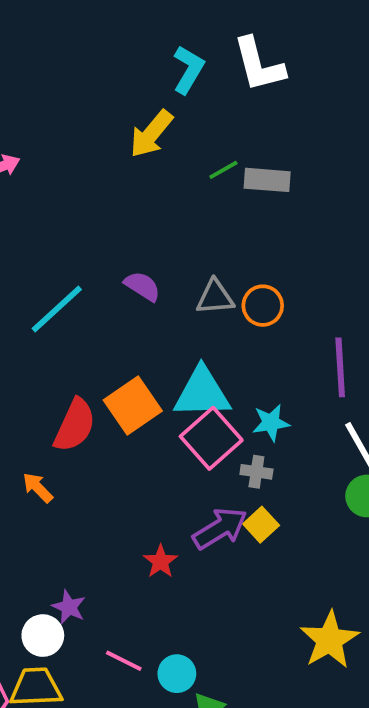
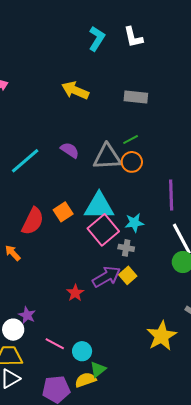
white L-shape: (259, 65) -> (133, 37), size x0.7
yellow arrow: (151, 134) -> (75, 90), moved, turned 72
green line: (223, 170) -> (131, 140), moved
gray triangle: (215, 297) -> (107, 157), size x1.4
orange square: (133, 406) -> (63, 212), size x0.7

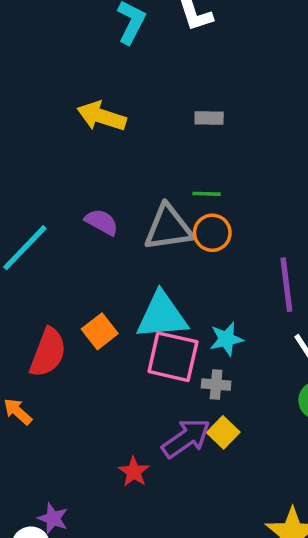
gray rectangle: (136, 97) -> (209, 118), size x0.7
green line: (131, 140) -> (207, 194), turned 35
pink square: (103, 230) -> (173, 357), turned -32

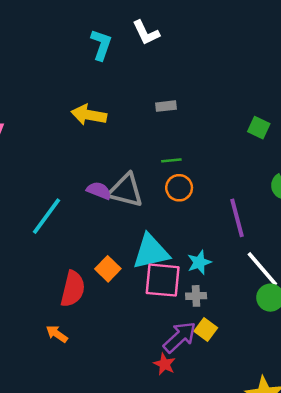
gray triangle: (168, 228) -> (126, 190), moved, turned 30
red star: (134, 472) -> (164, 364), moved

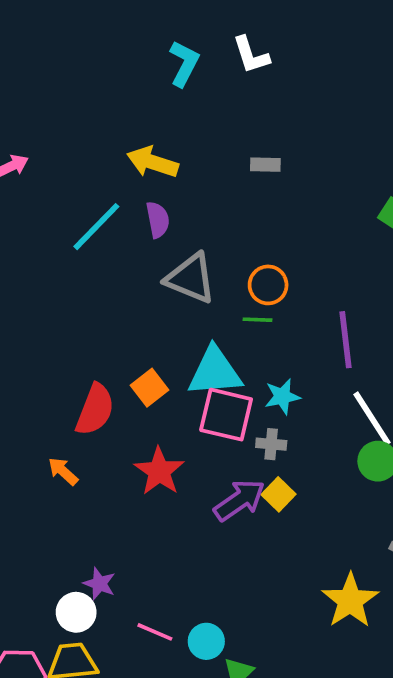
green line: (171, 160) -> (257, 320), moved
purple semicircle: (99, 191) -> (158, 220), moved, turned 50
cyan line: (47, 216) -> (96, 227), moved
red star: (164, 364) -> (159, 471), moved, size x1.5

